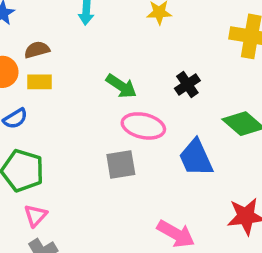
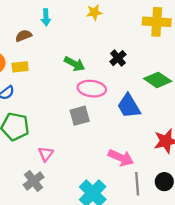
brown semicircle: (37, 50) -> (24, 36), moved
pink triangle: (36, 215) -> (46, 154), moved

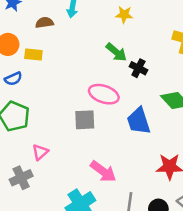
black cross: (118, 58) -> (138, 68), turned -35
green arrow: (74, 64) -> (116, 52), moved
pink arrow: (121, 158) -> (103, 171), moved

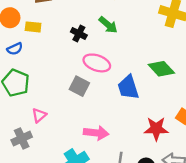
black cross: (138, 68) -> (79, 34), moved
gray square: (85, 120) -> (79, 86), turned 30
pink arrow: (103, 171) -> (96, 133), turned -30

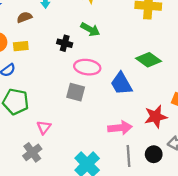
pink arrow: (96, 133) -> (120, 128), moved

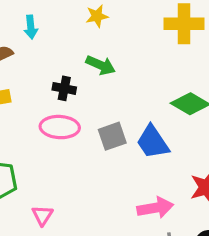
pink ellipse: (87, 67) -> (60, 127), moved
gray square: (76, 92) -> (112, 136), moved, turned -30

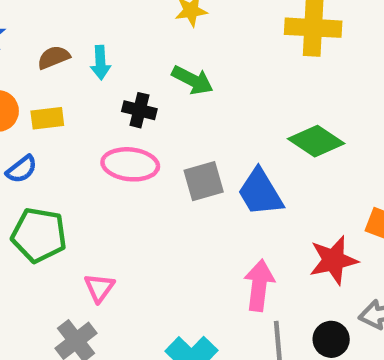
cyan arrow: (31, 27) -> (100, 63), moved
pink arrow: (155, 208) -> (259, 285), turned -76

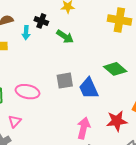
cyan arrow: (100, 63) -> (26, 33), moved
black cross: (139, 110) -> (41, 21), moved
pink ellipse: (130, 164) -> (27, 92), moved

